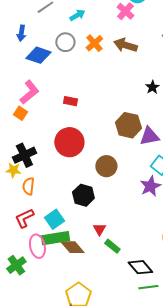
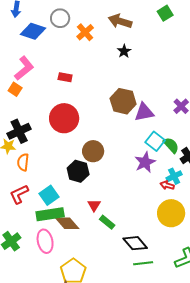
orange cross: (94, 43) -> (85, 32), moved
black star: (152, 87) -> (124, 51), moved
brown circle: (106, 166) -> (93, 151), moved
pink ellipse: (37, 246) -> (45, 241), moved

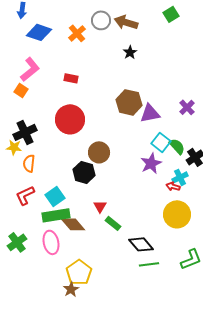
gray circle: (60, 18) -> (101, 20), moved
orange cross: (85, 32) -> (77, 33), moved

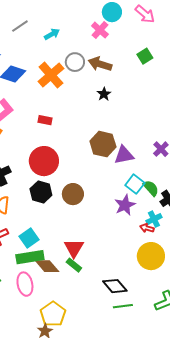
orange cross: (77, 33) -> (51, 75), size x1.5
black hexagon: (84, 172) -> (41, 192), moved
red triangle: (100, 206) -> (74, 248), size x1.5
green rectangle: (113, 223) -> (74, 265), moved

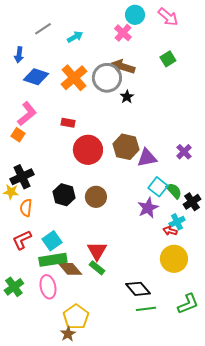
gray circle: (75, 62) -> (107, 78), moved, size x1.5
red circle: (44, 161) -> (88, 150), moved

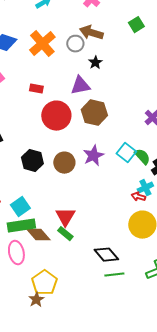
gray circle: (107, 78) -> (75, 44), size x0.6
purple triangle: (147, 158) -> (80, 86), moved
purple star: (148, 208) -> (93, 156), moved

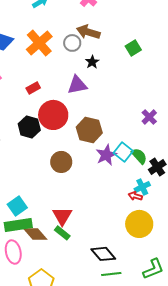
green square: (136, 25) -> (133, 48), moved
red rectangle: (36, 89) -> (33, 88), turned -40
brown hexagon: (94, 113) -> (89, 130), moved
purple star: (93, 156) -> (106, 155), moved
black hexagon: (32, 161) -> (29, 127), moved

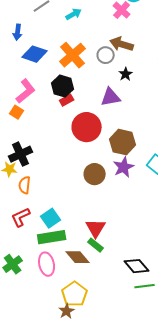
black hexagon: (29, 127) -> (63, 86), moved
purple star: (106, 155) -> (124, 167), moved
brown diamond: (35, 234) -> (78, 257), moved

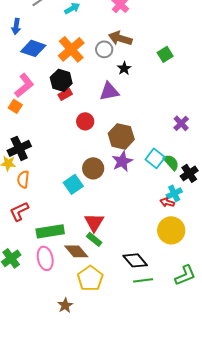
red circle: (87, 127) -> (85, 121), size x0.6
cyan square: (51, 218) -> (73, 184), moved
yellow pentagon: (75, 294) -> (90, 278), moved

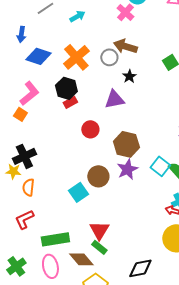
black diamond: (135, 260) -> (140, 268), turned -60

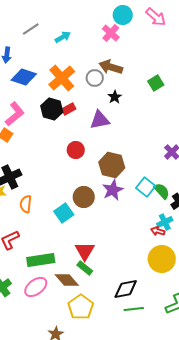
red rectangle: (70, 102) -> (69, 109), moved
orange semicircle: (28, 187) -> (26, 204), moved
pink ellipse: (50, 266) -> (36, 287), turned 65

